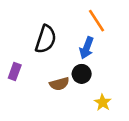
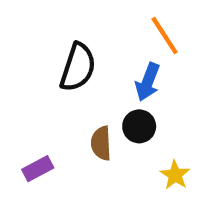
purple rectangle: (15, 71) -> (38, 169), moved, turned 42
brown semicircle: (59, 84) -> (101, 143), turned 102

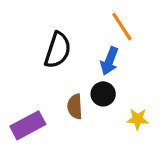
purple rectangle: (38, 169) -> (28, 125), size x1.5
yellow star: (175, 175) -> (138, 119), moved, turned -30

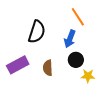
black circle: (103, 94) -> (76, 60), moved
purple rectangle: (28, 125) -> (18, 65), moved

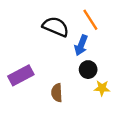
black semicircle: (37, 32) -> (56, 27), moved, turned -85
brown semicircle: (48, 68) -> (57, 93), moved

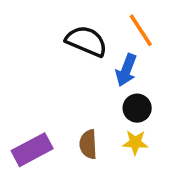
purple rectangle: (21, 75) -> (32, 150), moved
yellow star: (102, 88) -> (135, 142), moved

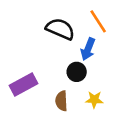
black circle: (137, 108) -> (77, 72), moved
purple rectangle: (32, 150) -> (24, 84), moved

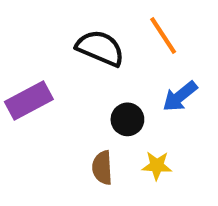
blue arrow: (88, 49) -> (180, 96), moved, turned 30
purple rectangle: (24, 84) -> (29, 101), moved

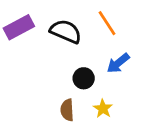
purple rectangle: (29, 101) -> (19, 27), moved
yellow star: (157, 166) -> (103, 109), turned 30

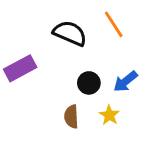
purple rectangle: (19, 27) -> (20, 68), moved
blue arrow: (118, 63) -> (125, 81), moved

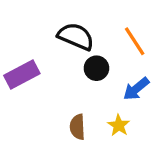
orange line: (114, 24) -> (135, 41), moved
black circle: (89, 83) -> (96, 68), moved

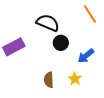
orange line: (135, 41) -> (90, 14), moved

